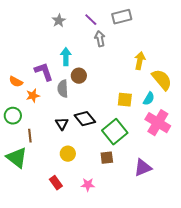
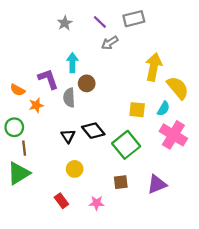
gray arrow: (100, 39) -> (110, 43), turned -112
yellow arrow: (140, 61) -> (154, 67), size x1.4
brown line: (30, 136) -> (24, 148), moved
green triangle: (17, 158) -> (19, 173), turned 50
brown square: (107, 158) -> (121, 182), moved

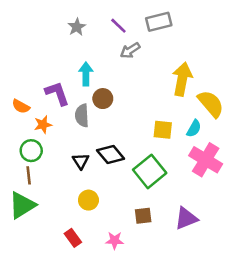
green circle: (14, 127) -> (31, 151), moved

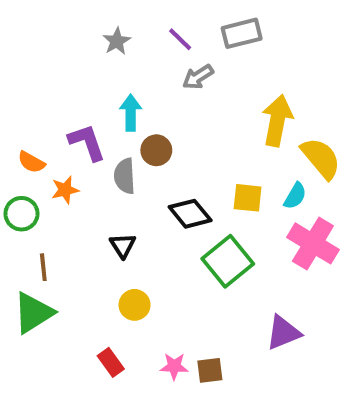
green circle: (31, 151) -> (22, 214), moved
black diamond: (111, 155) -> (190, 214), moved
brown square: (143, 216) -> (210, 370), moved

